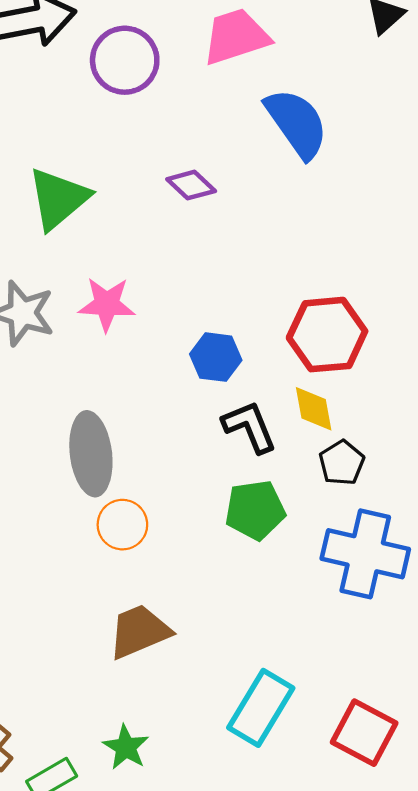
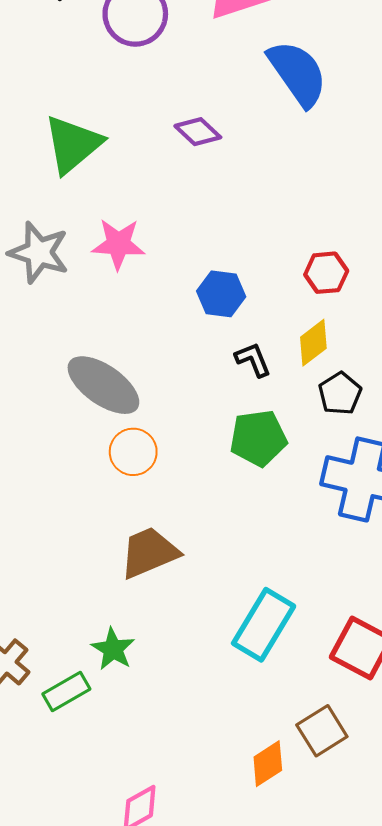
red hexagon: (327, 335) -> (326, 273), size x0.6
yellow diamond: (314, 409) -> (313, 343), turned 63
black L-shape: (249, 427) -> (253, 360), size x0.7
gray ellipse: (91, 454) -> (103, 385), turned -48
green star: (126, 747) -> (113, 649), moved

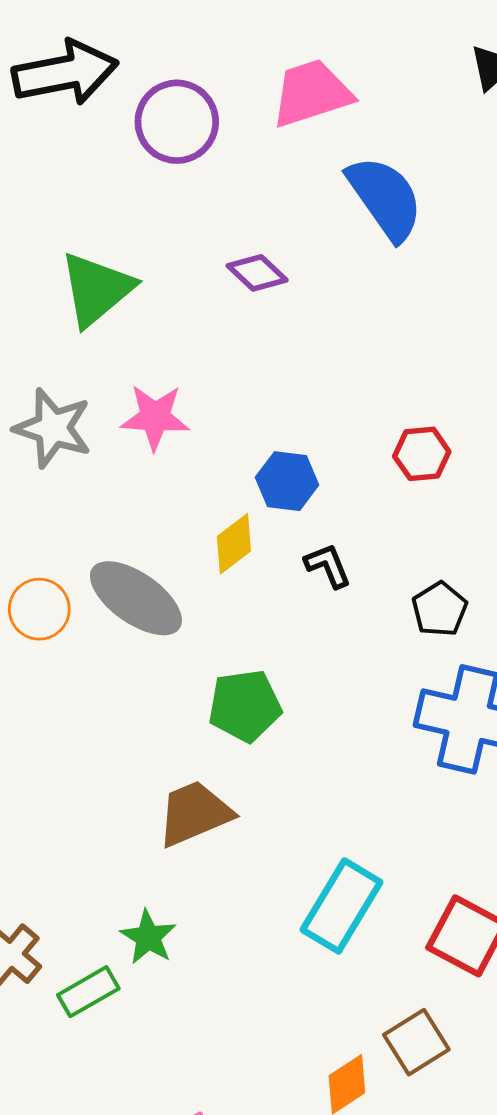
yellow diamond: (313, 343) -> (234, 544), moved
green pentagon: (258, 438) -> (245, 706), moved
orange circle: (133, 452) -> (39, 609), moved

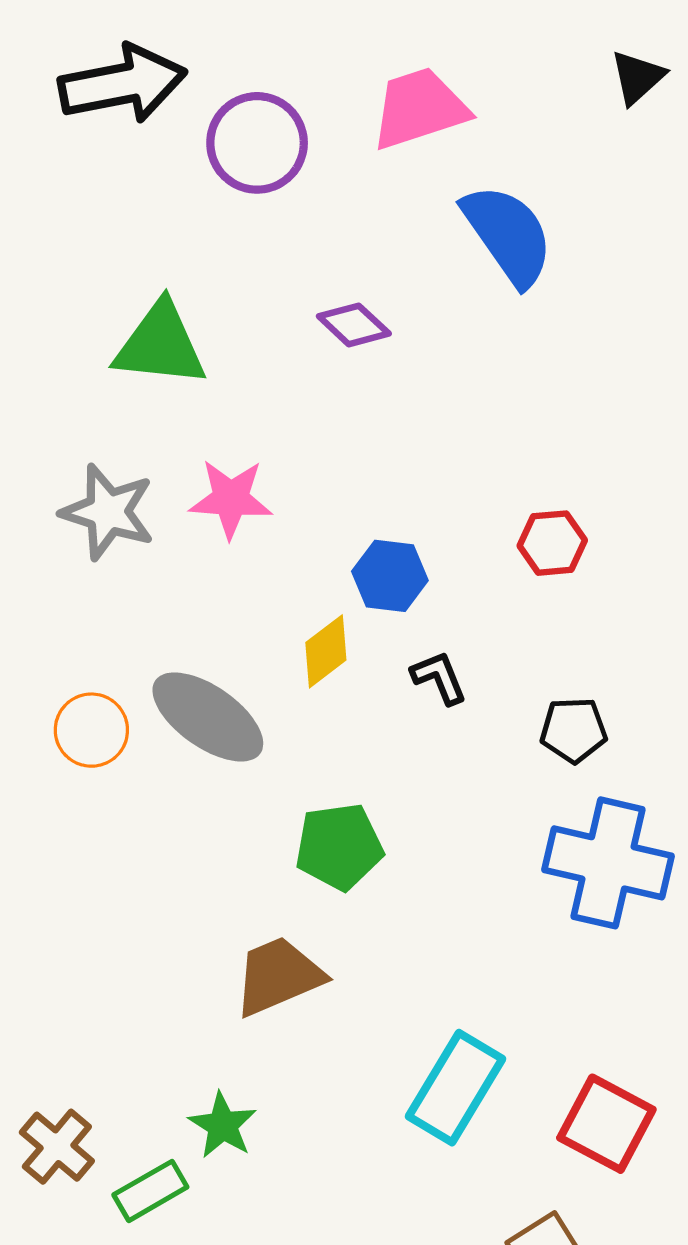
green triangle: (96, 289) -> (160, 345), turned 46
black pentagon: (440, 609) -> (574, 730), turned 30

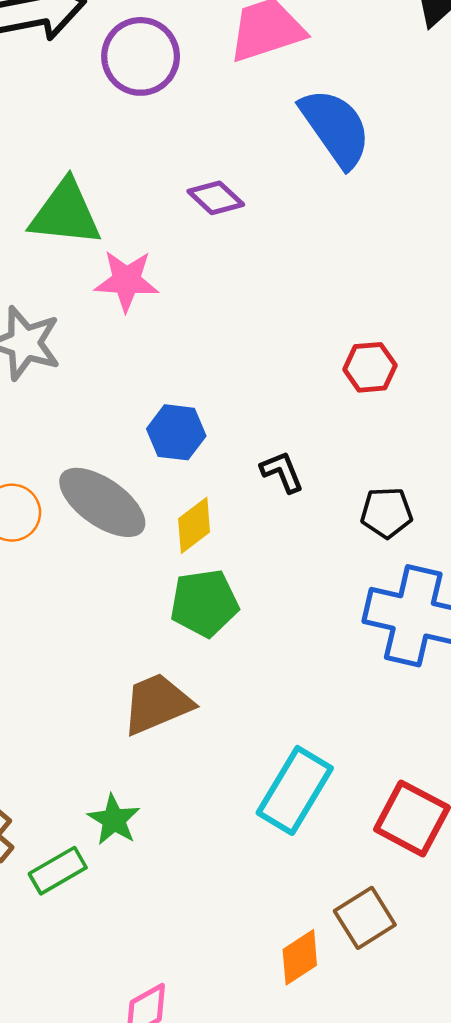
pink star: (231, 499) -> (127, 281), moved
blue hexagon: (390, 576) -> (176, 432), moved
yellow diamond: (326, 651) -> (194, 525), moved

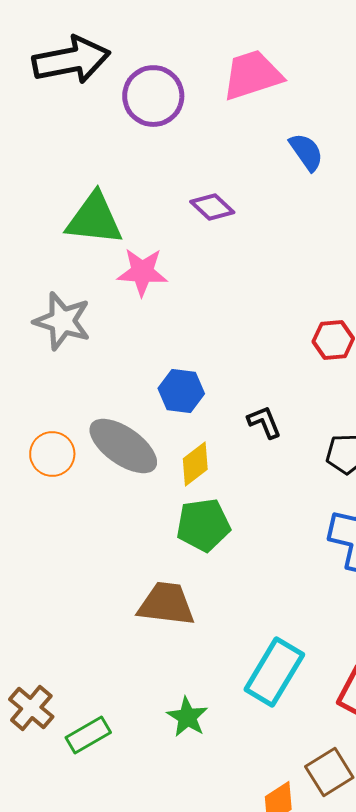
blue semicircle: (336, 128) -> (306, 152), size x0.6
brown trapezoid: (157, 704) -> (166, 604), turned 30
green star: (114, 820) -> (187, 717), moved

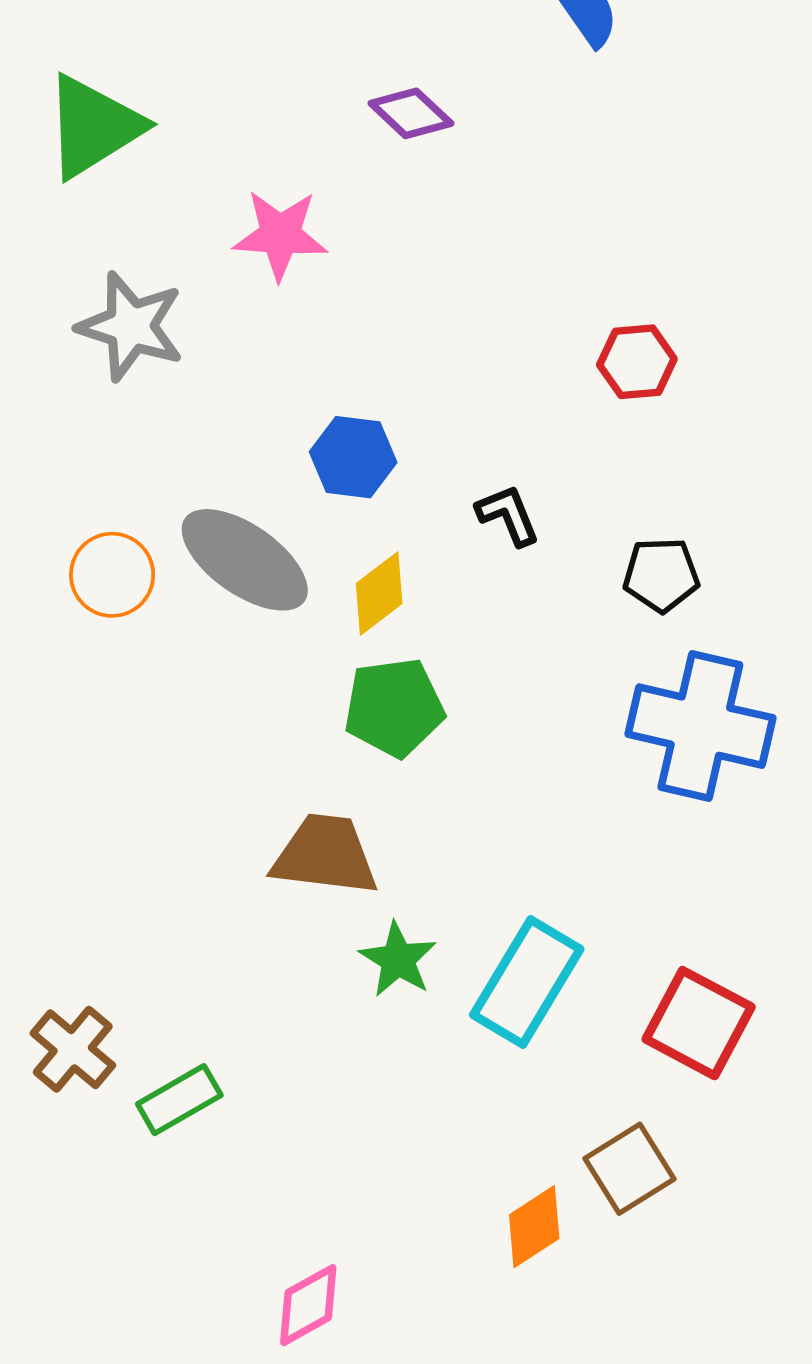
green triangle: (94, 219) -> (93, 126), moved, turned -38
green star: (187, 717) -> (398, 960), moved

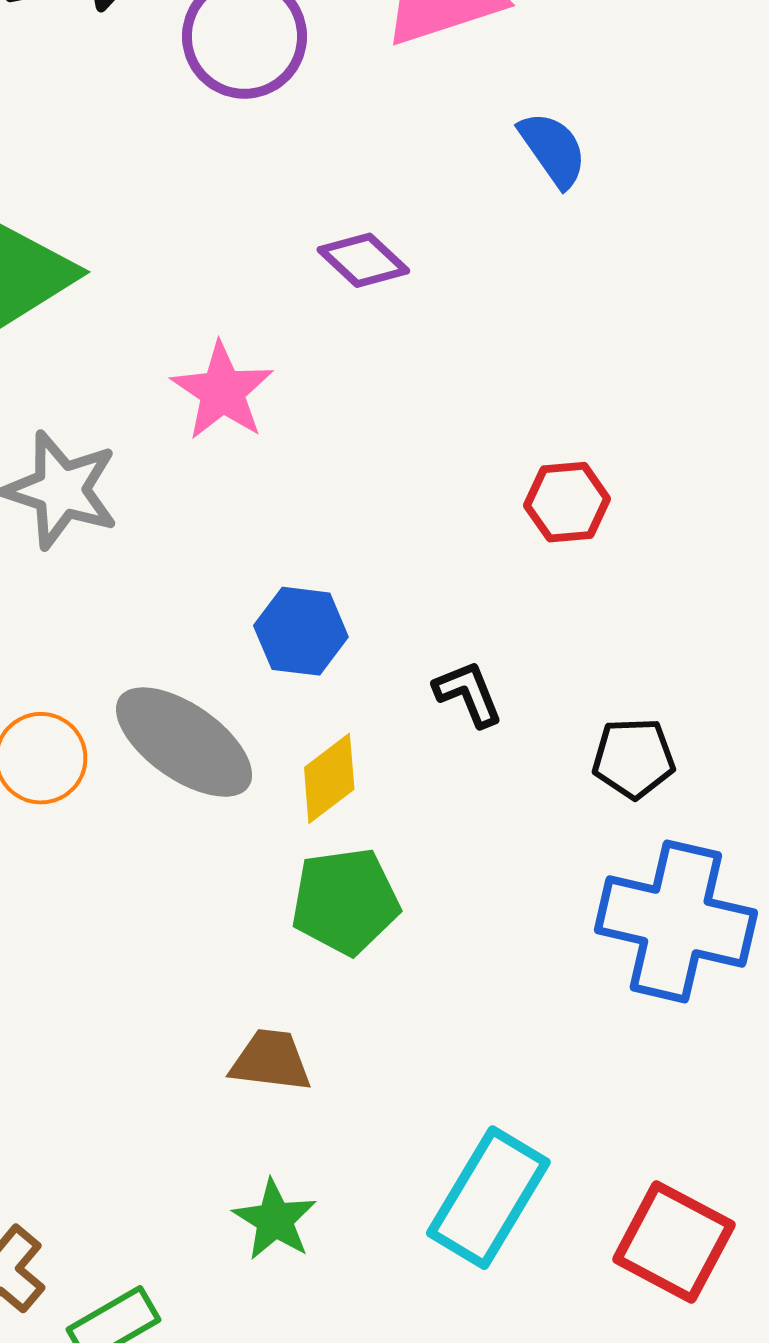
pink star: (280, 235) -> (222, 391), turned 30
red hexagon: (637, 362) -> (567, 502), moved
brown trapezoid: (325, 855) -> (271, 1061), size x0.7
green star: (398, 960) -> (275, 1220), moved

